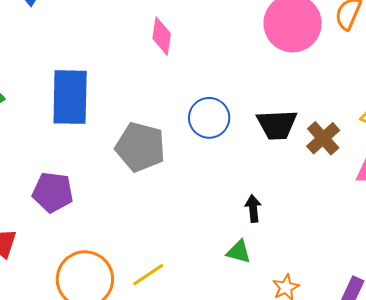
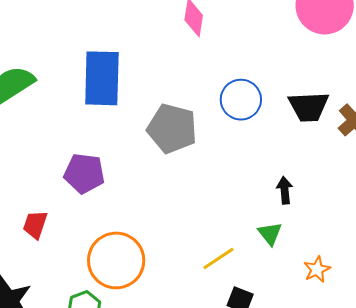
green triangle: (239, 252) -> (270, 234), turned 36
yellow line: (148, 275) -> (218, 259), moved

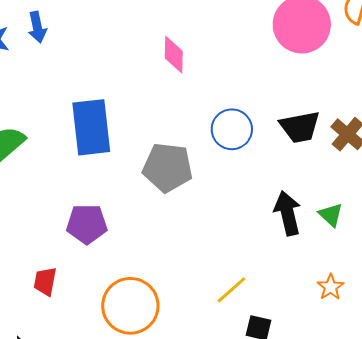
black arrow: (285, 190) -> (288, 213), size x1.6
green triangle: (270, 234) -> (331, 215), moved

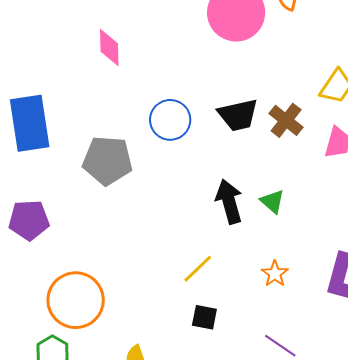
yellow line: (231, 290) -> (198, 269), moved

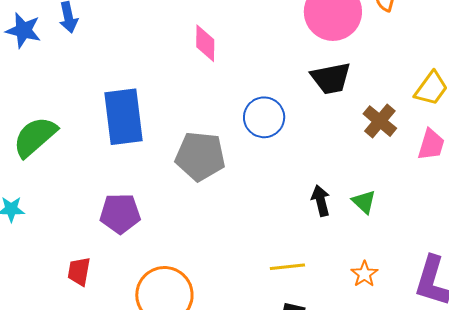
black trapezoid: (238, 115) -> (331, 78), moved
black arrow: (229, 202) -> (321, 201), size x0.7
yellow line: (198, 269) -> (287, 267), turned 36

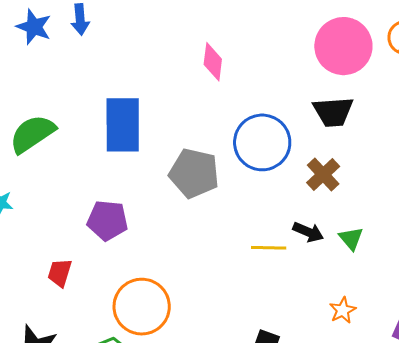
blue circle: (264, 117) -> (262, 142), size x1.4
brown cross: (380, 121) -> (323, 174), moved
black arrow: (321, 201) -> (308, 232), turned 120
yellow line: (287, 267) -> (269, 248), moved

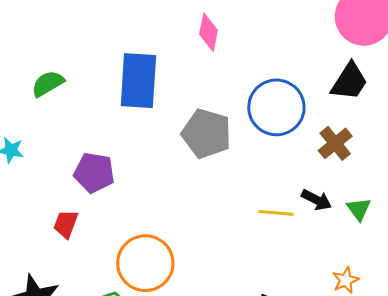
pink diamond: (213, 62) -> (209, 32), moved
black trapezoid: (333, 112) -> (349, 82), turned -57
green semicircle: (32, 134) -> (48, 84), size x0.7
purple pentagon: (108, 220) -> (94, 173), moved

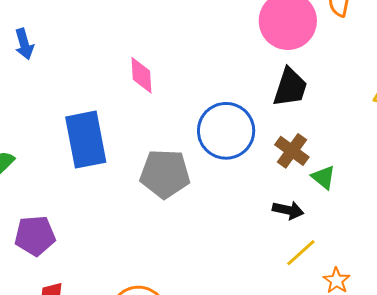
purple pentagon: (94, 173) -> (35, 236), moved
green triangle: (359, 209) -> (323, 177), moved
yellow line: (276, 213) -> (301, 253), moved, turned -32

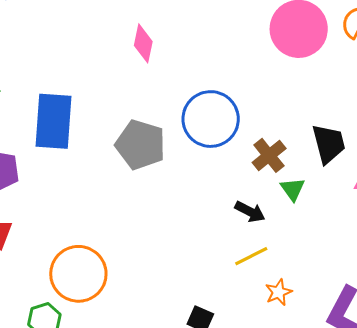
black trapezoid: (290, 87) -> (329, 144), moved, turned -48
blue rectangle: (86, 140) -> (53, 121), moved

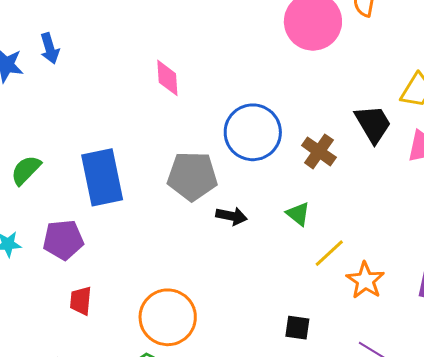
green triangle: (293, 189) -> (298, 214), moved
black arrow: (250, 212) -> (232, 216), moved
orange star: (279, 292) -> (365, 280), size x1.4

